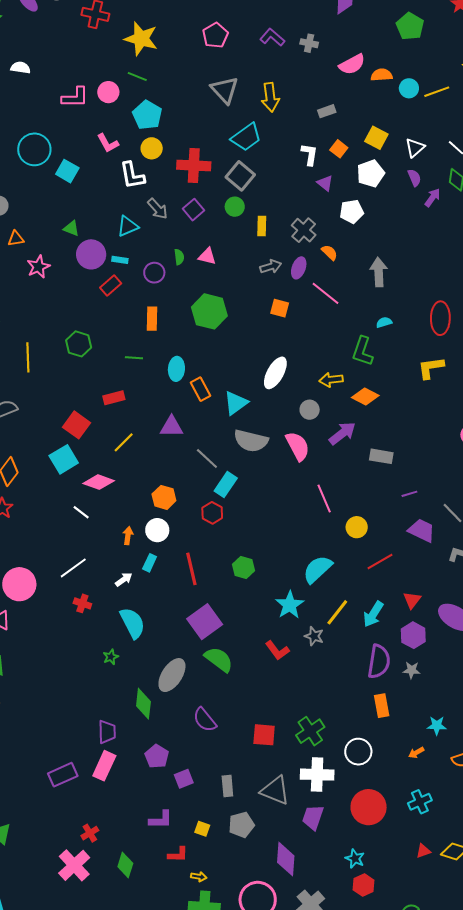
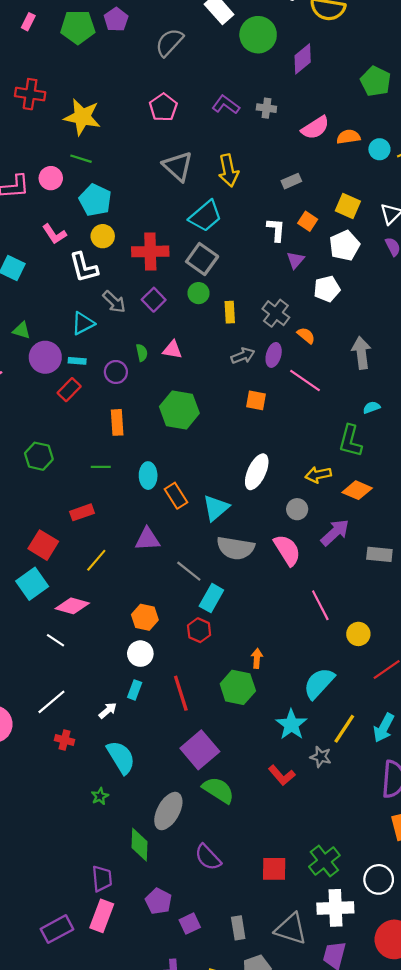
purple triangle: (325, 183) -> (295, 260), turned 36
orange arrow: (128, 536) -> (257, 658), moved
green hexagon: (243, 568) -> (238, 687), size x1.4

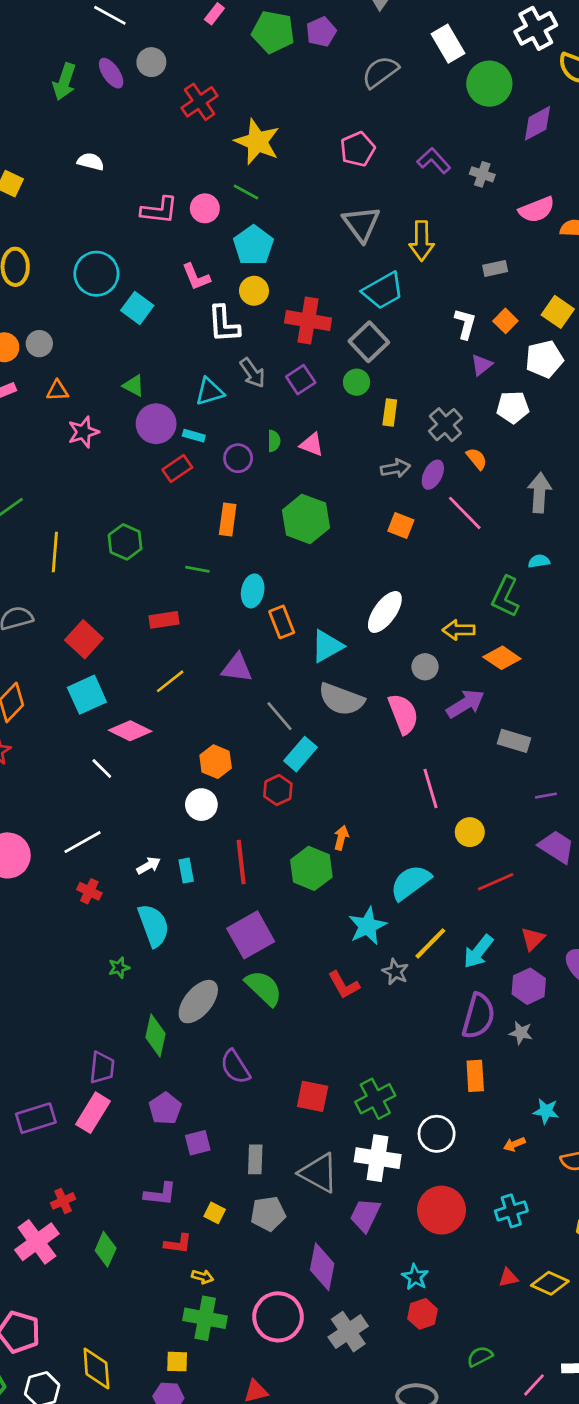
red cross: (30, 94) -> (200, 102), turned 36
red square: (43, 545) -> (84, 639), moved
cyan rectangle: (135, 690) -> (186, 871), moved, turned -42

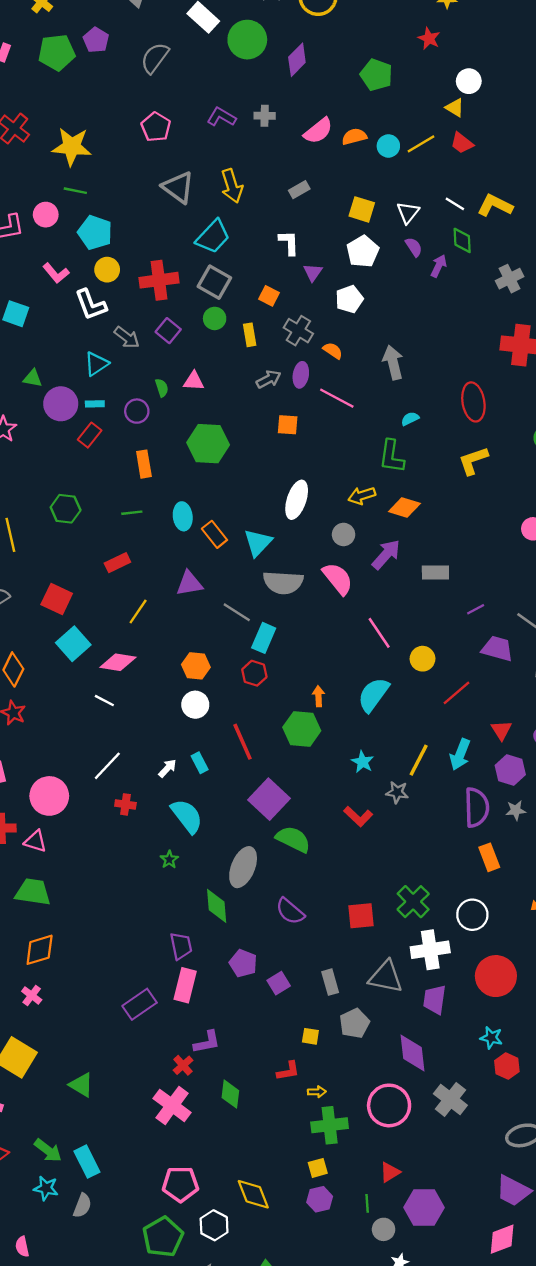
orange square: (505, 321) -> (269, 296), moved
cyan semicircle: (410, 882) -> (373, 695), moved
cyan star: (367, 926) -> (363, 762), size x0.7
purple L-shape: (160, 1194) -> (207, 1042), moved

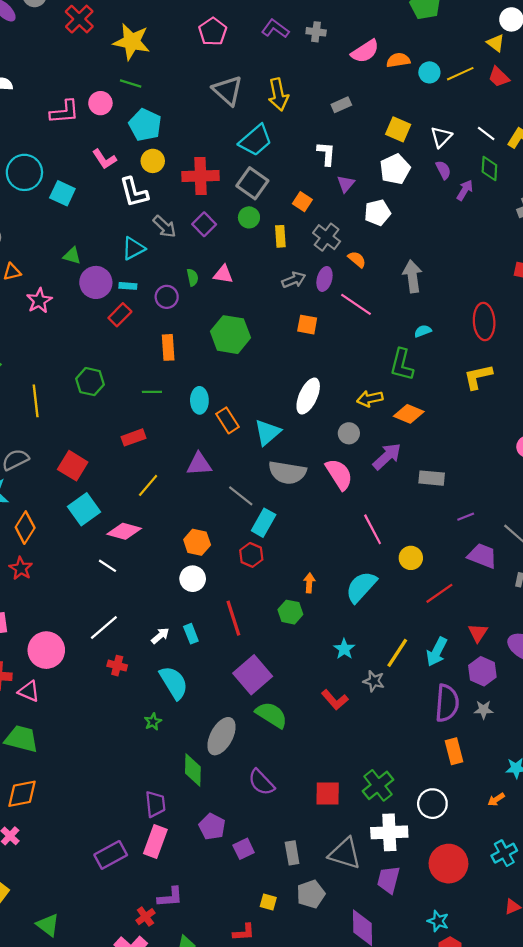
green hexagon: (302, 729) -> (290, 612), size x0.7

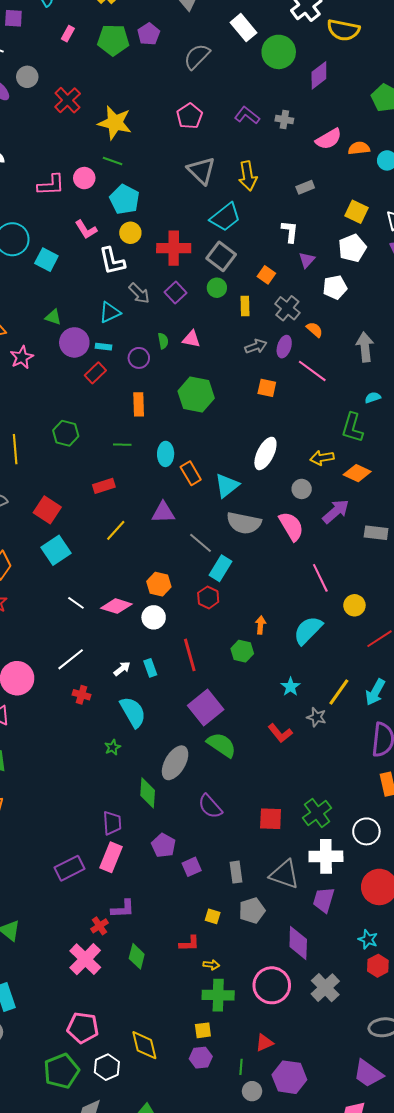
pink diamond: (124, 531) -> (116, 606), moved

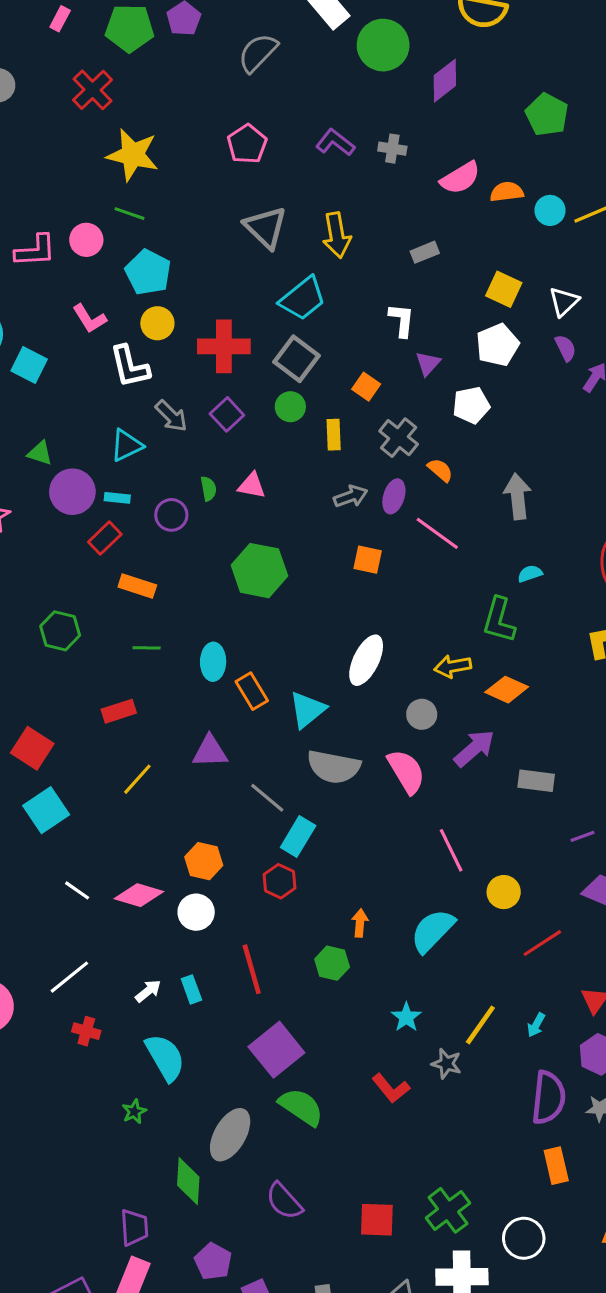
red cross: (68, 100) -> (93, 90), moved
orange rectangle: (139, 404) -> (137, 586), moved, turned -70
cyan arrow: (375, 692) -> (536, 1025), size x0.6

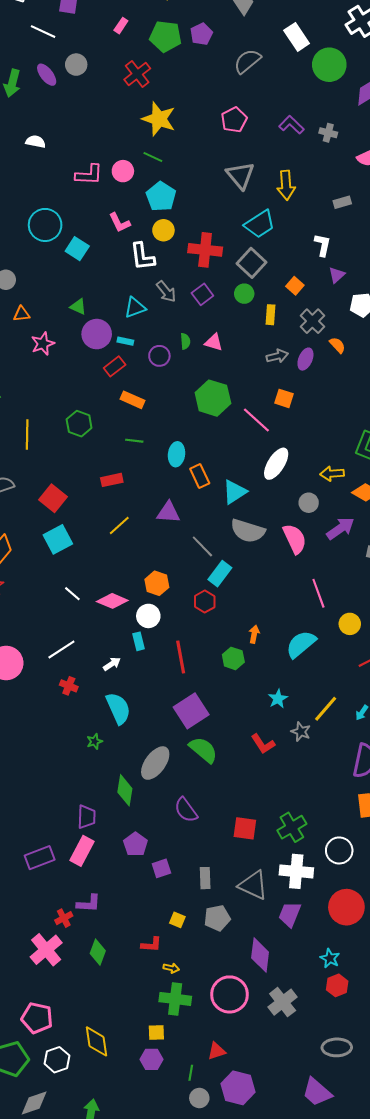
pink line: (437, 533) -> (256, 420), moved
cyan rectangle: (191, 989) -> (139, 641), moved

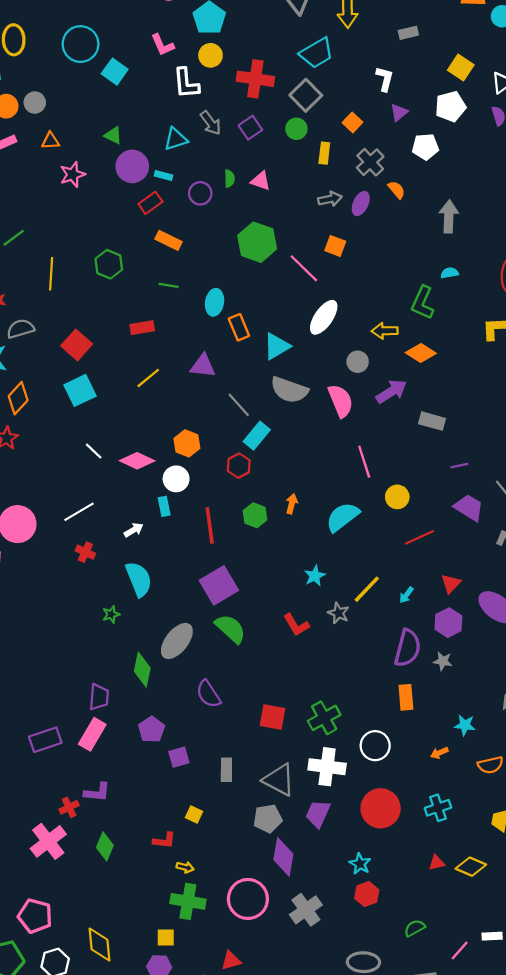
green hexagon: (233, 658) -> (255, 515), moved
gray pentagon: (217, 918) -> (268, 819), moved

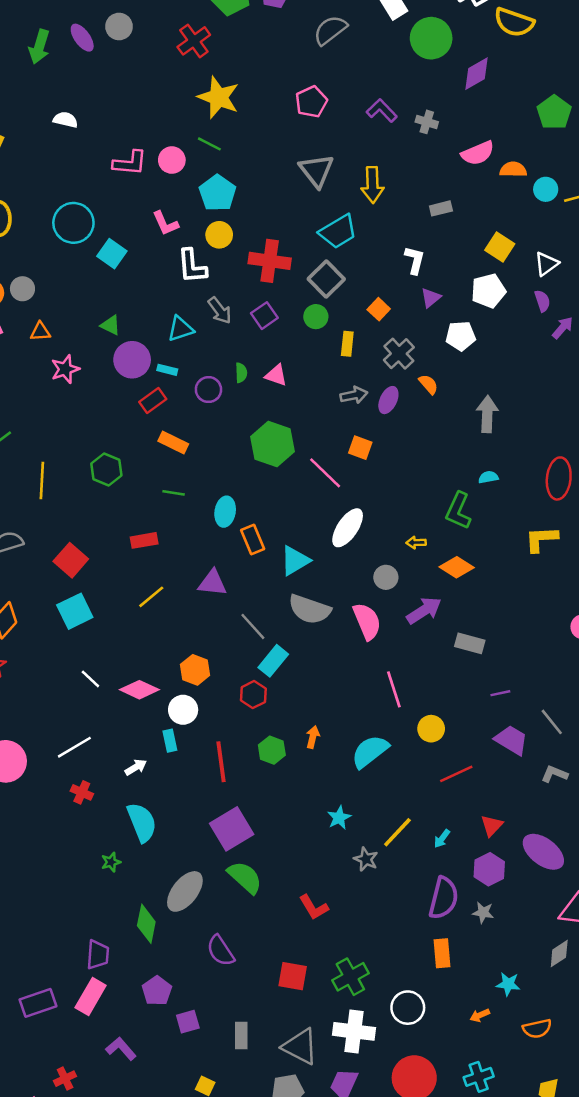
yellow arrow: (385, 331) -> (416, 543), size x0.7
red L-shape: (296, 625) -> (314, 907), moved
purple L-shape: (97, 792) -> (121, 1049), moved, turned -136

